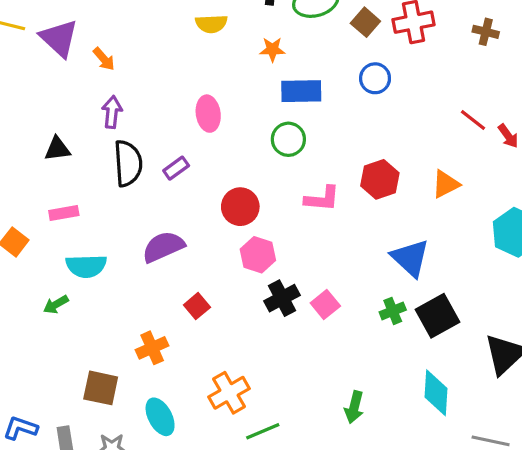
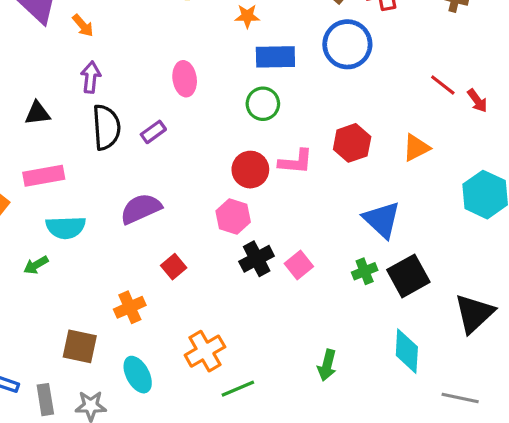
blue circle: (375, 78) -> (347, 44), size x1.6
red circle: (240, 207) -> (250, 170), moved
pink rectangle: (64, 213) -> (44, 176), size x1.4

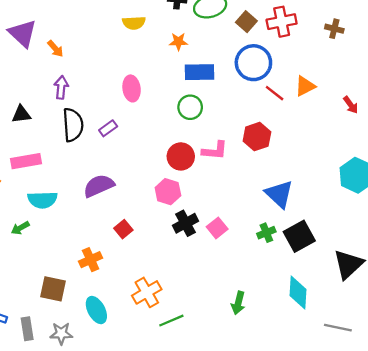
red line: (443, 85) -> (275, 93), moved
orange triangle: (416, 148) -> (305, 86), moved

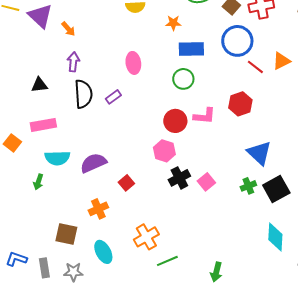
purple semicircle: (99, 186) -> (93, 163), moved
green arrow: (20, 228) -> (38, 182), turned -42
green arrow: (238, 303) -> (216, 272), moved

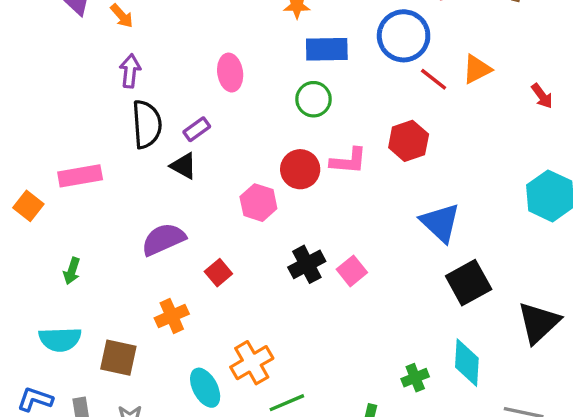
black triangle: (39, 85) -> (183, 166), moved, turned 36
pink hexagon: (164, 151) -> (258, 203), moved
cyan semicircle: (57, 158) -> (60, 339), moved
green cross: (248, 186) -> (415, 378), moved
cyan ellipse: (103, 252) -> (205, 388), moved

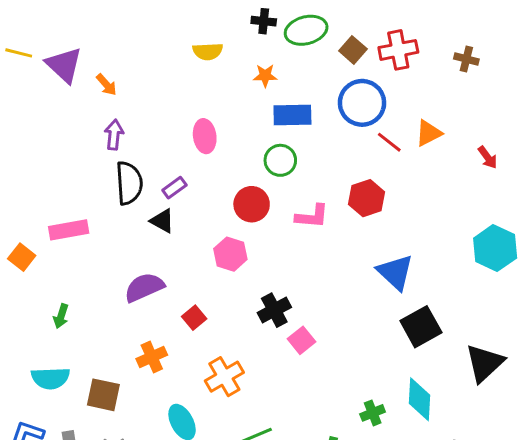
red circle: (300, 169) -> (252, 204), moved
pink square: (352, 271) -> (302, 340), moved
orange cross: (252, 363) -> (224, 377), moved

